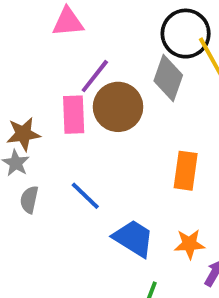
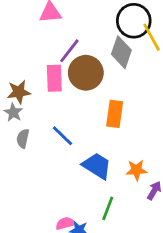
orange rectangle: (186, 171) -> (115, 114), moved

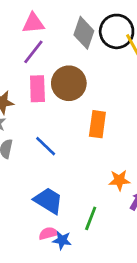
purple line: (69, 51) -> (33, 52), moved
gray diamond: (121, 52) -> (84, 33), moved
blue trapezoid: (97, 166) -> (48, 201), moved

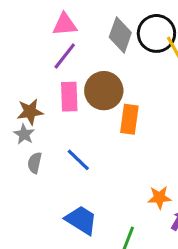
orange rectangle: (97, 124) -> (129, 119), moved

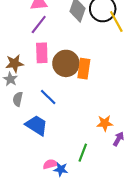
brown circle: (104, 91) -> (66, 63), moved
blue trapezoid: (81, 220) -> (37, 125), moved

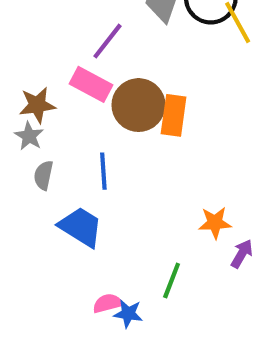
purple line: (39, 25) -> (108, 41), moved
pink rectangle: (42, 53) -> (91, 84), turned -60
blue line: (48, 97) -> (103, 171), turned 42

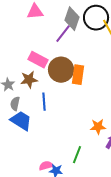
purple line: (108, 41) -> (63, 34), moved
brown star: (37, 105) -> (29, 80), moved
blue trapezoid: (81, 227) -> (21, 121), moved

